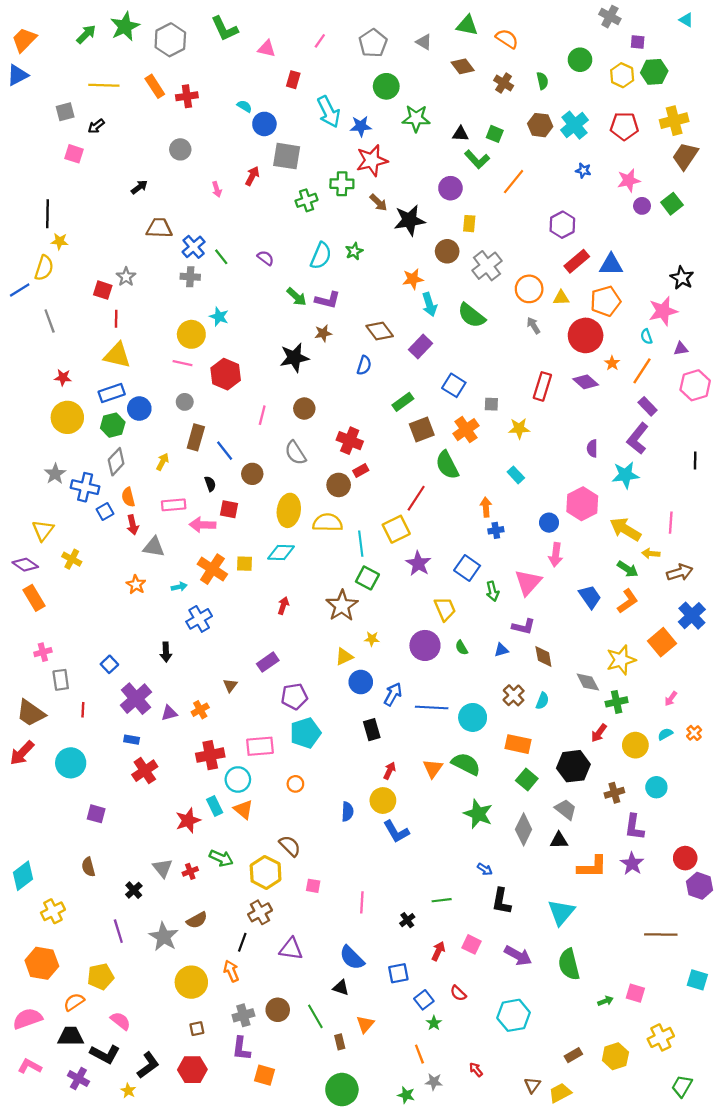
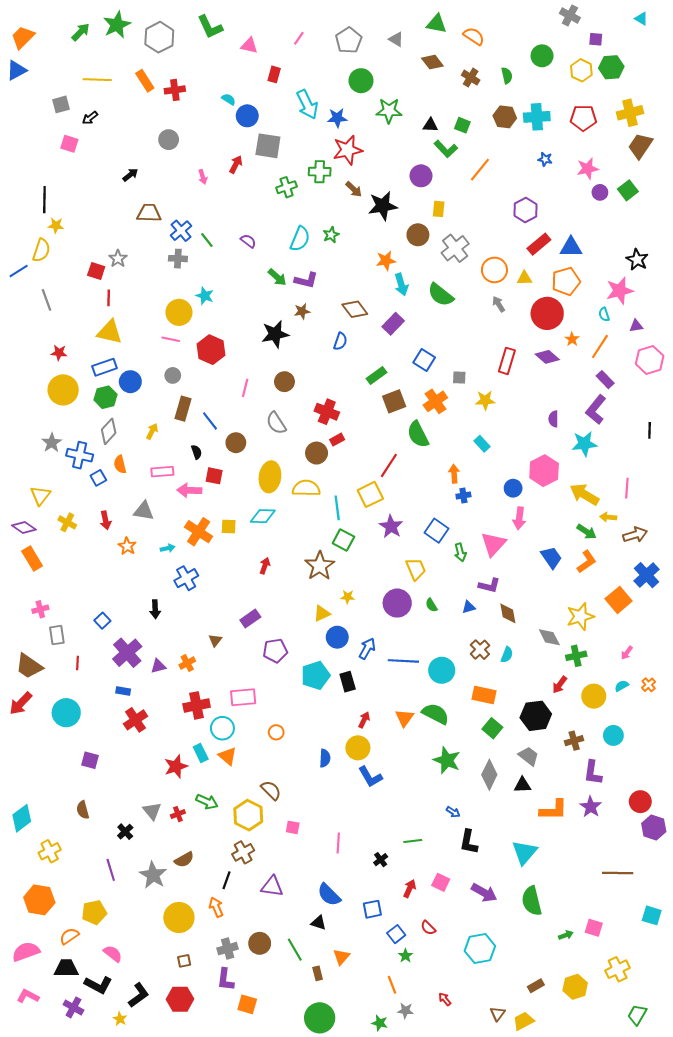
cyan cross: (574, 125) -> (537, 117), turned 35
red arrow: (133, 525) -> (106, 520), moved
cyan pentagon: (305, 733) -> (315, 675), moved

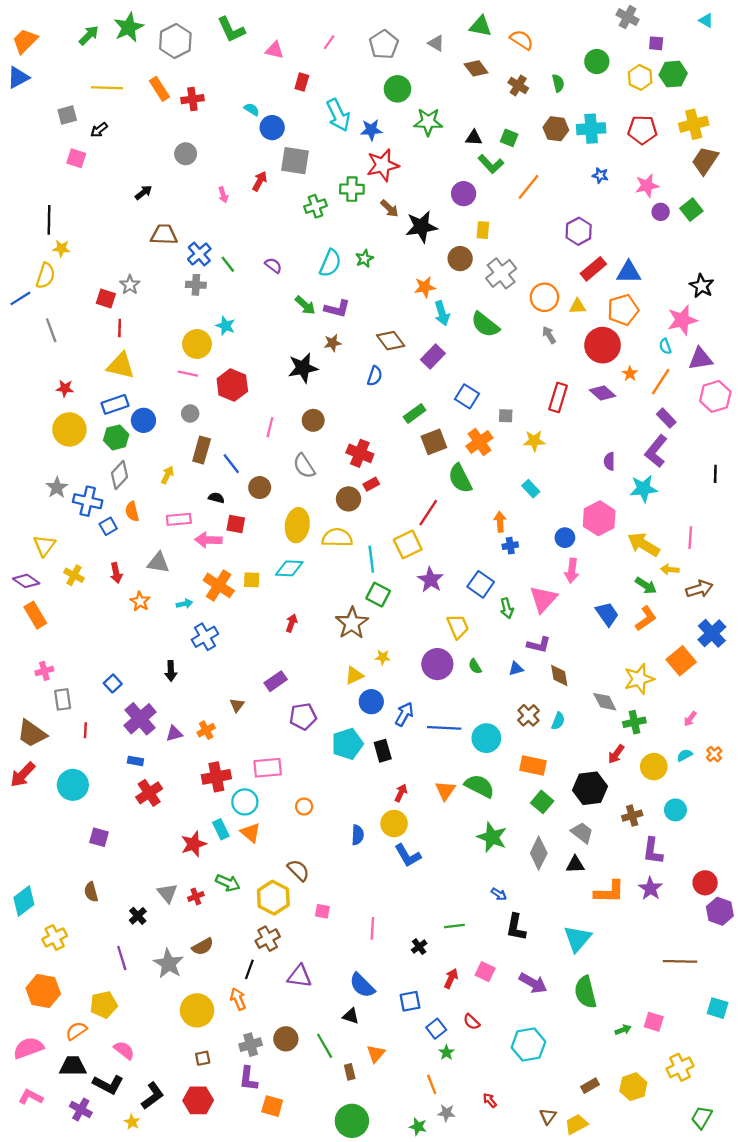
purple triangle: (636, 326) -> (700, 359), size x1.6
black semicircle: (197, 452) -> (216, 498), turned -56

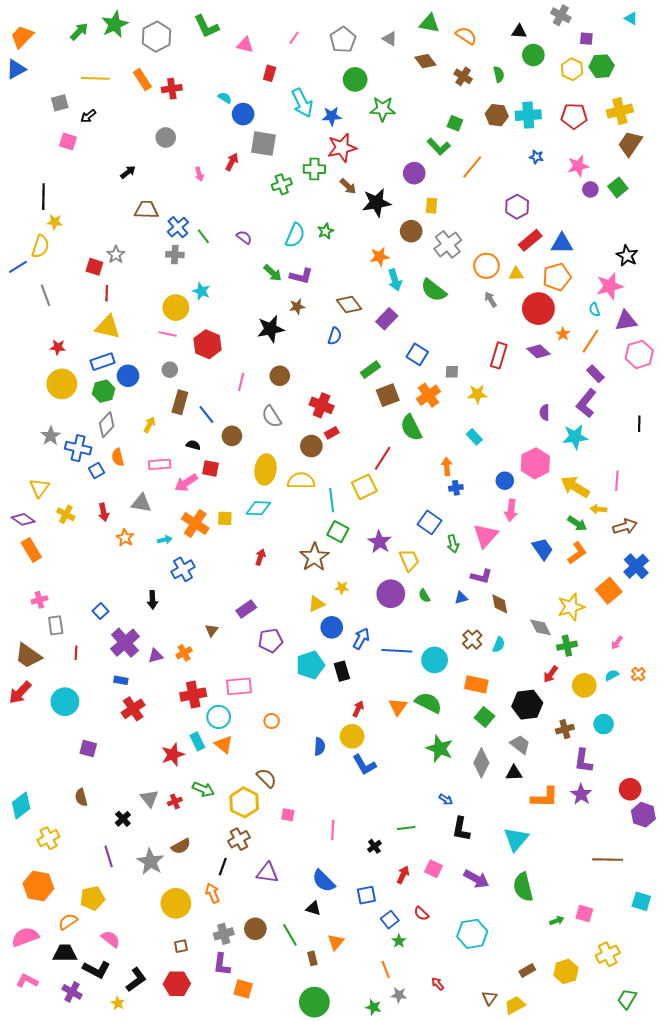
black triangle: (474, 138) -> (519, 32), moved
pink arrow: (208, 540) -> (186, 483), turned -35
purple star: (431, 580) -> (380, 542), moved

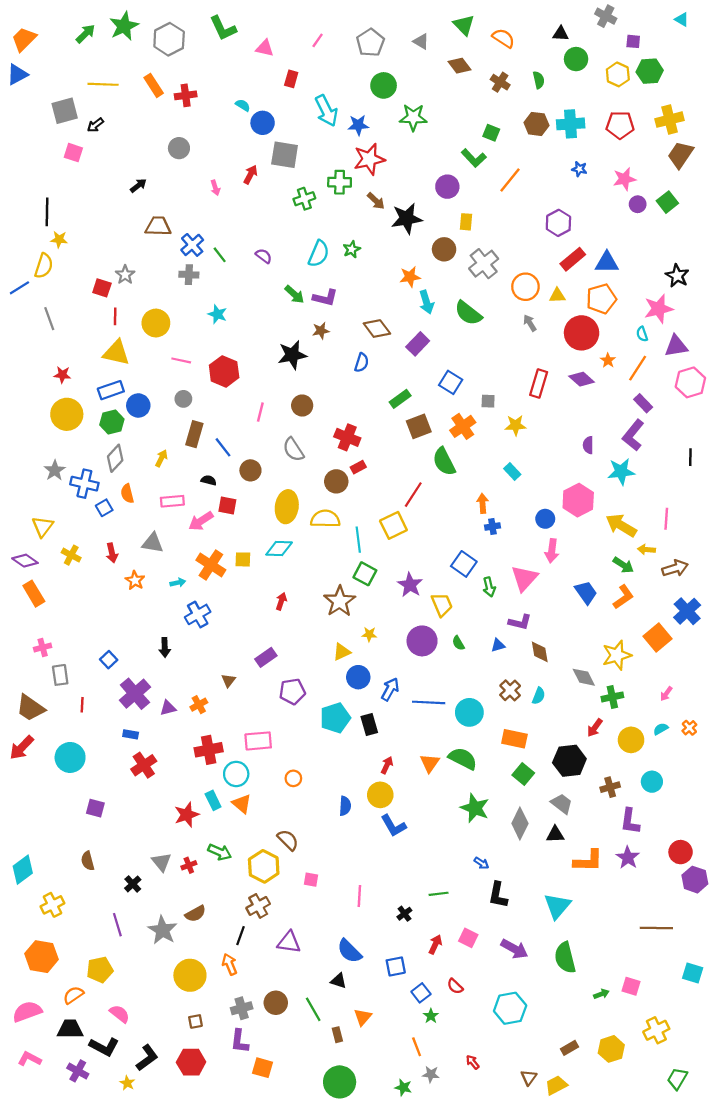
green triangle: (429, 23) -> (464, 25), turned 35
gray square: (60, 103) -> (65, 111), size x1.4
yellow circle: (176, 308) -> (156, 323), moved

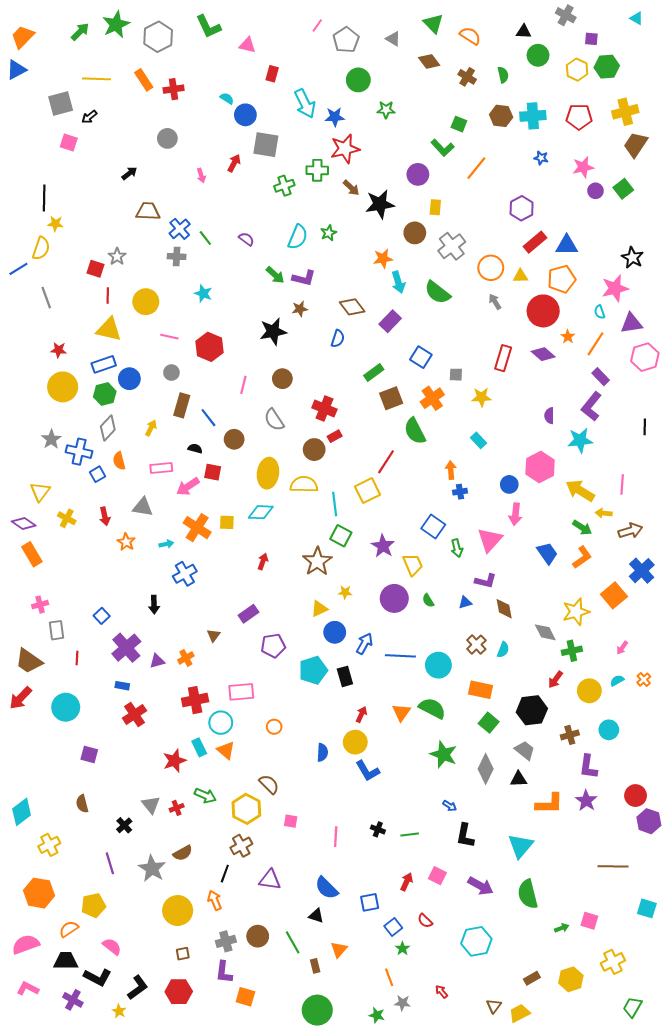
pink line: (318, 40) -> (317, 26), moved
green star: (413, 117) -> (386, 110), size x0.7
black cross: (404, 914) -> (378, 829), moved, turned -32

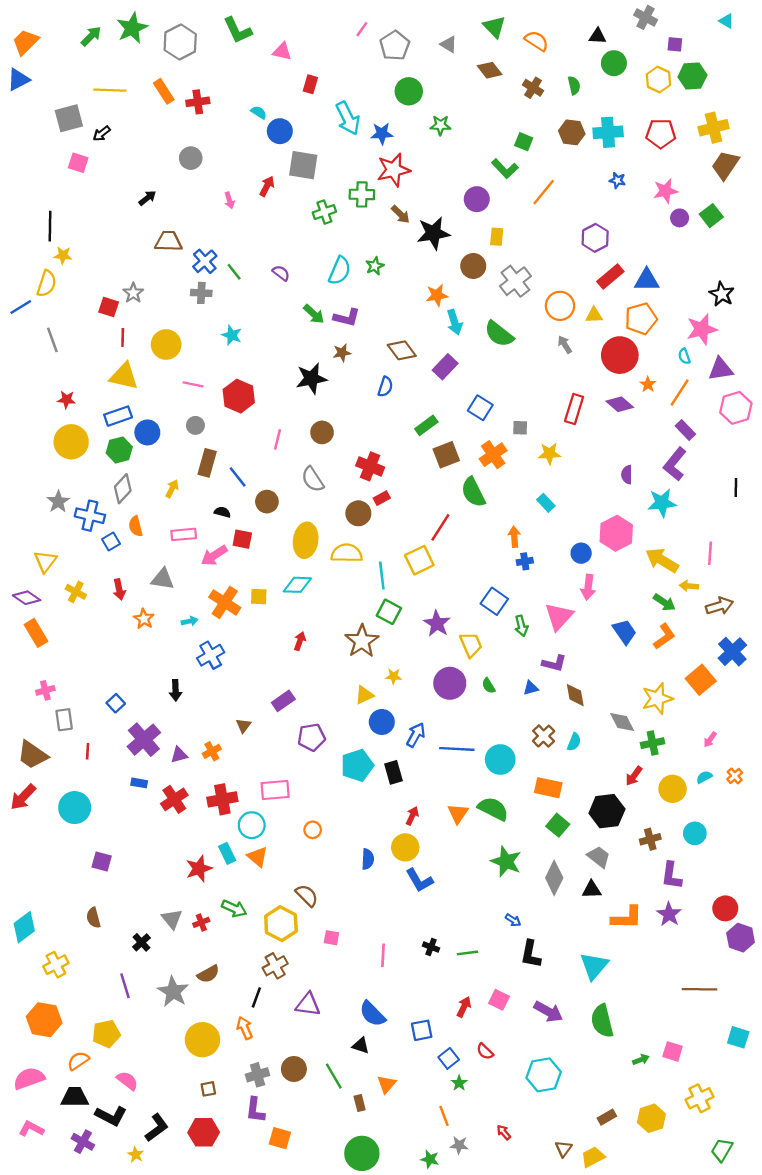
red cross: (135, 714) -> (174, 799), moved

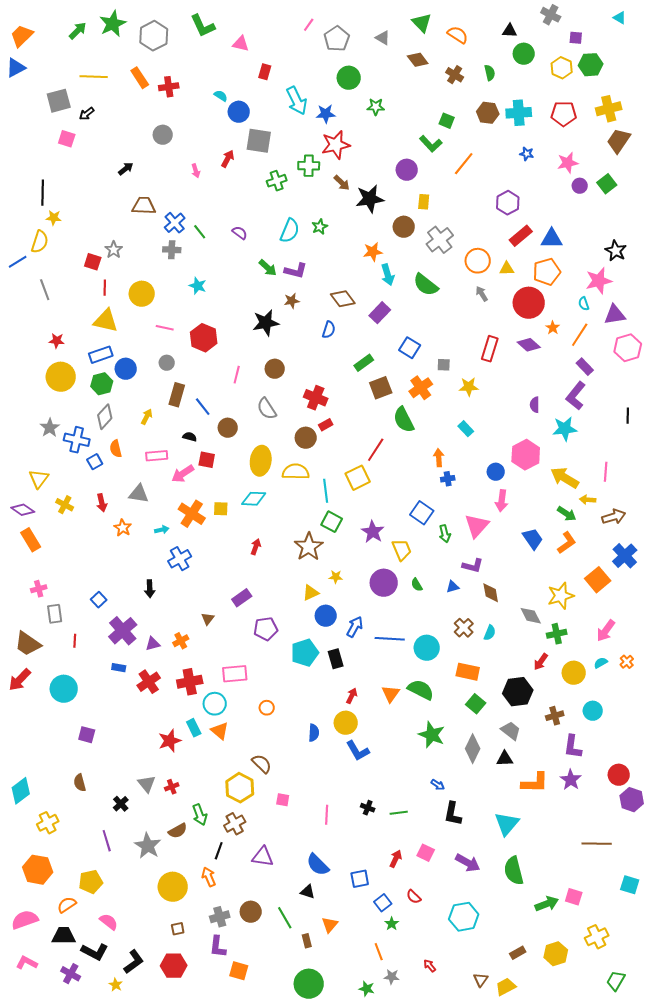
pink arrow: (710, 740) -> (606, 631), size x1.6
green arrow: (234, 908) -> (200, 815), moved, turned 45
green arrow: (641, 1060) -> (547, 904), size x1.6

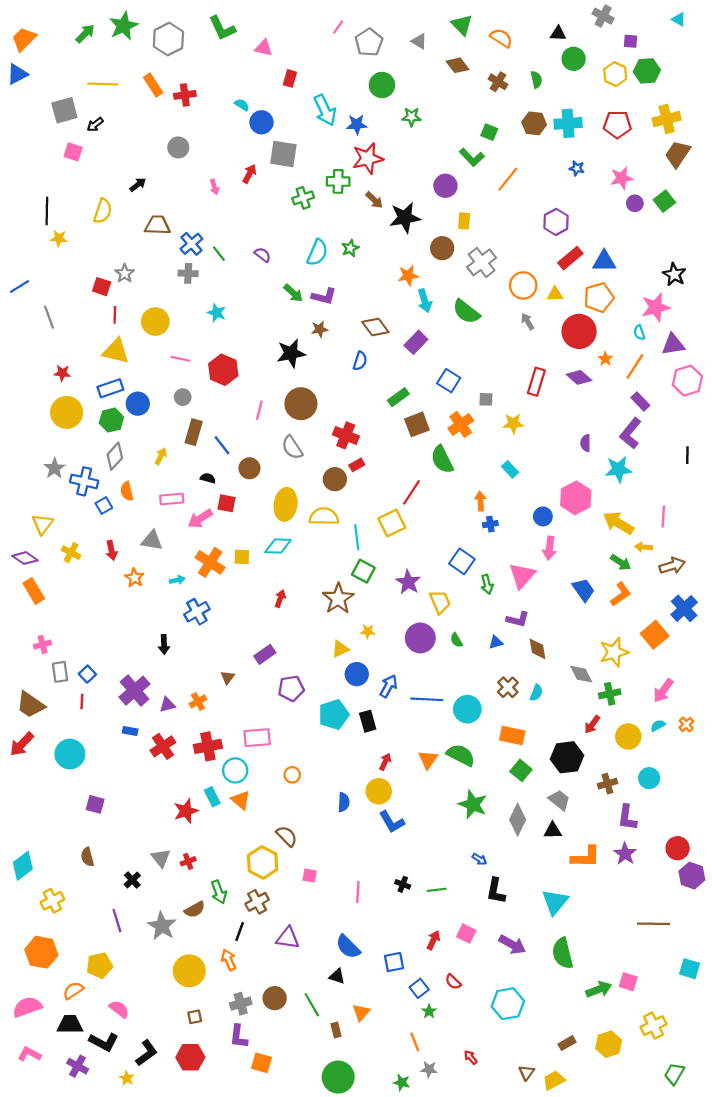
yellow semicircle: (40, 242) -> (103, 211), moved
brown circle: (275, 369) -> (301, 404), size x1.5
blue square: (99, 600) -> (87, 674), moved

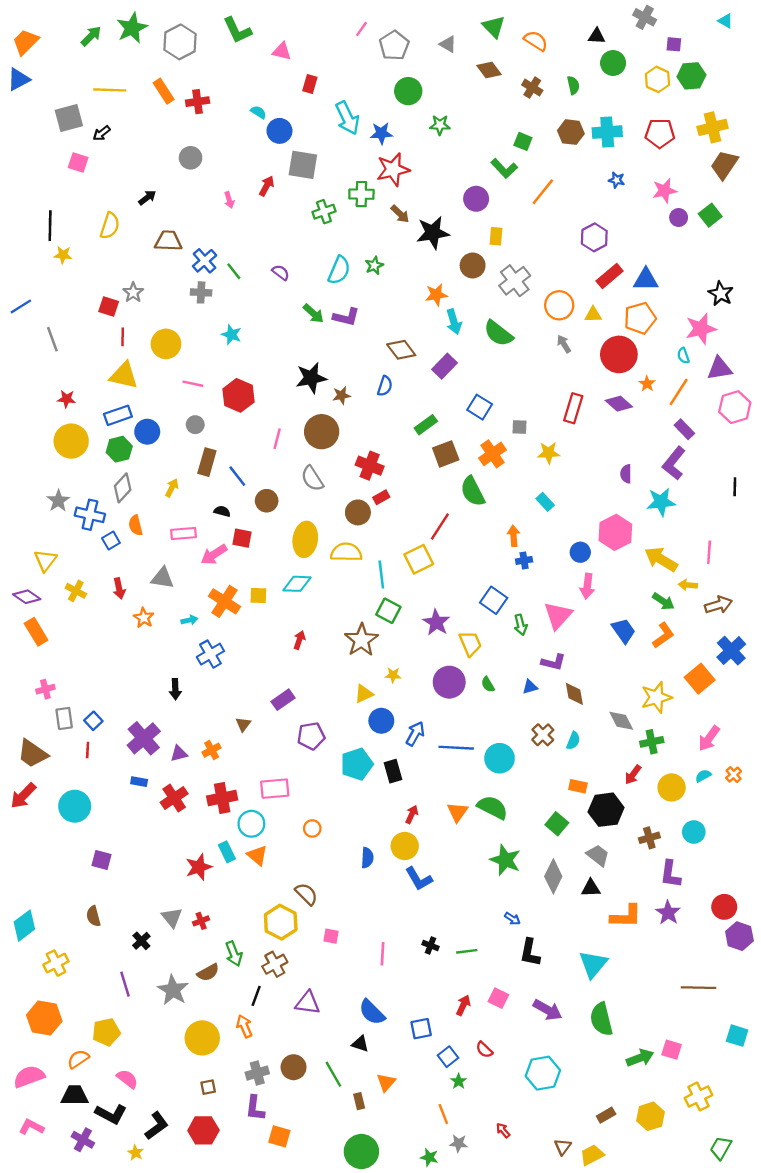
brown star: (320, 329) -> (342, 395), moved
orange rectangle: (512, 735) -> (578, 786), moved, size x0.7

